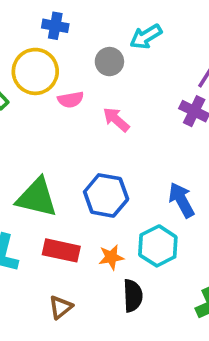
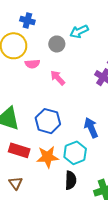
orange star: (111, 257) -> (48, 157), size x1.5
black semicircle: (133, 296) -> (71, 180), moved
brown triangle: (61, 307) -> (16, 183), turned -32

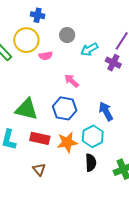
cyan arrow: (79, 31) -> (89, 49), moved
pink arrow: (58, 78) -> (72, 81), moved

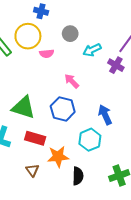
orange star: (67, 142) -> (58, 157), moved
black semicircle: (91, 163) -> (78, 176), moved

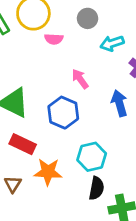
blue arrow: (105, 115) -> (119, 103), moved
black semicircle: (78, 176) -> (96, 188), moved

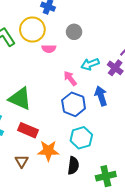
cyan arrow: (112, 43) -> (90, 64), moved
blue hexagon: (63, 113) -> (74, 104), moved
black semicircle: (96, 188) -> (73, 166), moved

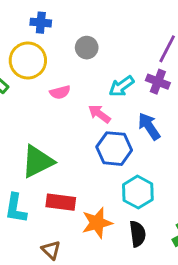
pink semicircle: (49, 49) -> (60, 92), moved
green triangle: (20, 99) -> (38, 161), turned -35
brown triangle: (22, 161) -> (51, 250), moved

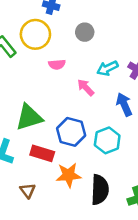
blue hexagon: (114, 149) -> (71, 132), moved
cyan hexagon: (138, 192) -> (107, 140), moved
black semicircle: (138, 234) -> (100, 190), size x1.4

